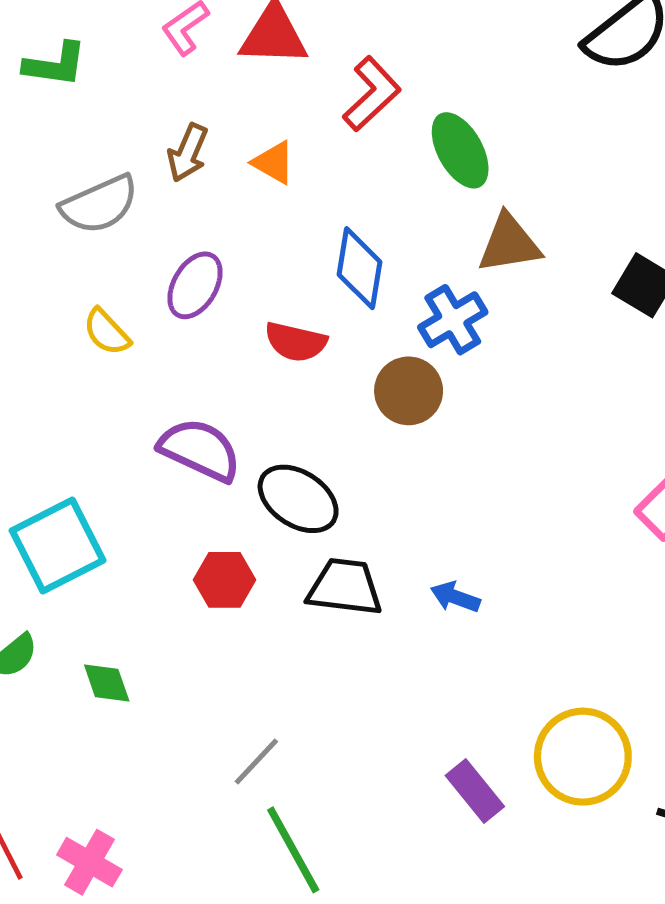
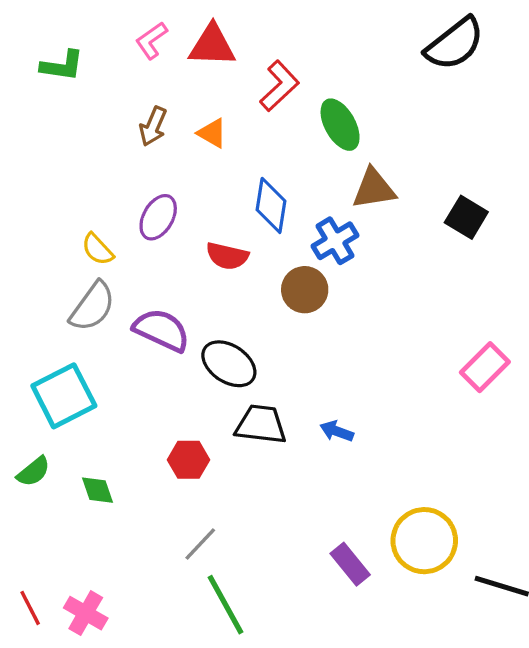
gray semicircle: (99, 204) -> (92, 307), moved, turned -30
red hexagon: (224, 580) -> (188, 460), moved

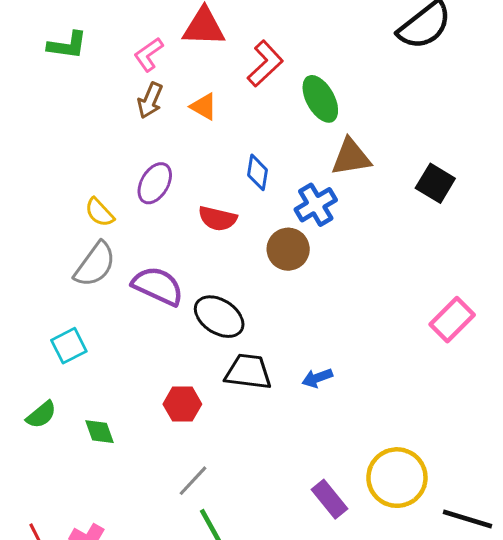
pink L-shape: (151, 40) -> (149, 54), moved
blue diamond: (271, 205) -> (257, 172), size x0.7
cyan square: (64, 396) -> (69, 346), size x0.6
blue arrow: (337, 431) -> (317, 378), turned -40

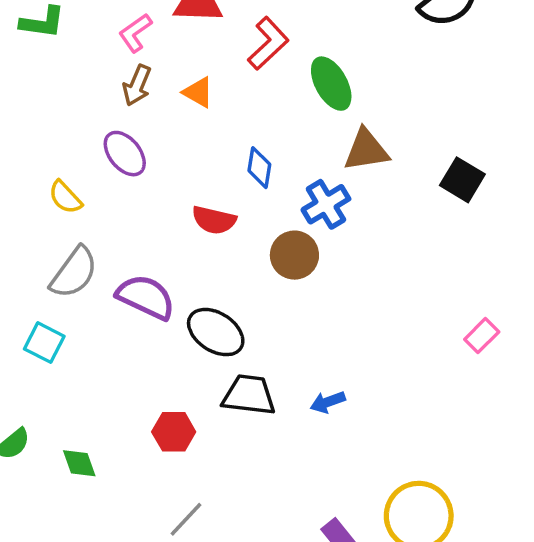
purple ellipse: (155, 183) -> (125, 154), moved, turned -69
yellow semicircle: (100, 212) -> (65, 197), moved
pink rectangle: (452, 320) -> (482, 336), size x0.7
cyan square: (69, 346) -> (44, 343), moved, turned -36

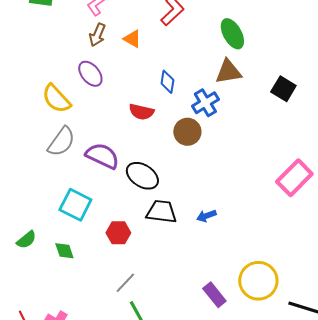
green ellipse: (331, 84) -> (232, 34), moved
yellow semicircle: (65, 197) -> (56, 99), size x1.5
pink rectangle: (482, 336) -> (294, 178), size x1.8
cyan square: (44, 343) -> (75, 205), moved, size x1.4

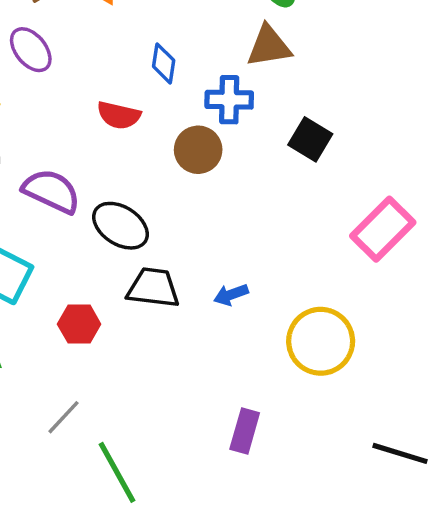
black square: (283, 89) -> (310, 139), moved
blue cross: (205, 103) -> (229, 100), turned 32
yellow circle: (258, 281) -> (321, 341), moved
gray line: (125, 283) -> (64, 417), moved
purple rectangle: (214, 295) -> (245, 431), turned 55

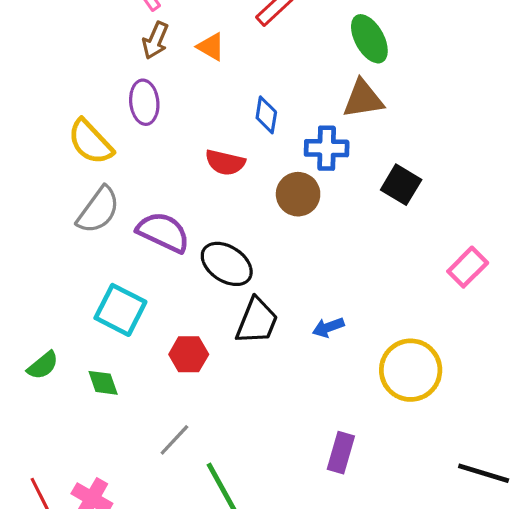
purple ellipse: (31, 50) -> (144, 102), turned 33
pink rectangle: (383, 229) -> (468, 267), size x0.7
black trapezoid: (153, 288) -> (257, 321), turned 105

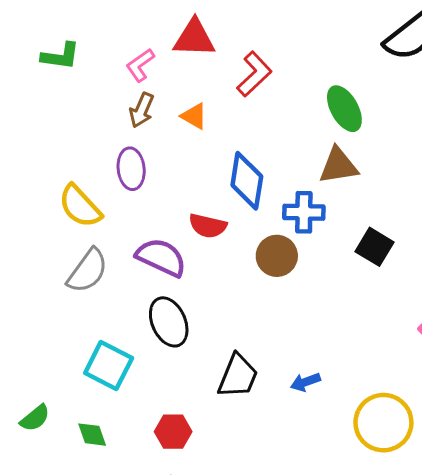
blue diamond: (266, 115) -> (247, 181), size x1.6
purple semicircle: (163, 232) -> (161, 257), moved
black ellipse: (227, 264) -> (169, 322), moved, turned 33
red hexagon: (189, 354) -> (173, 432), moved

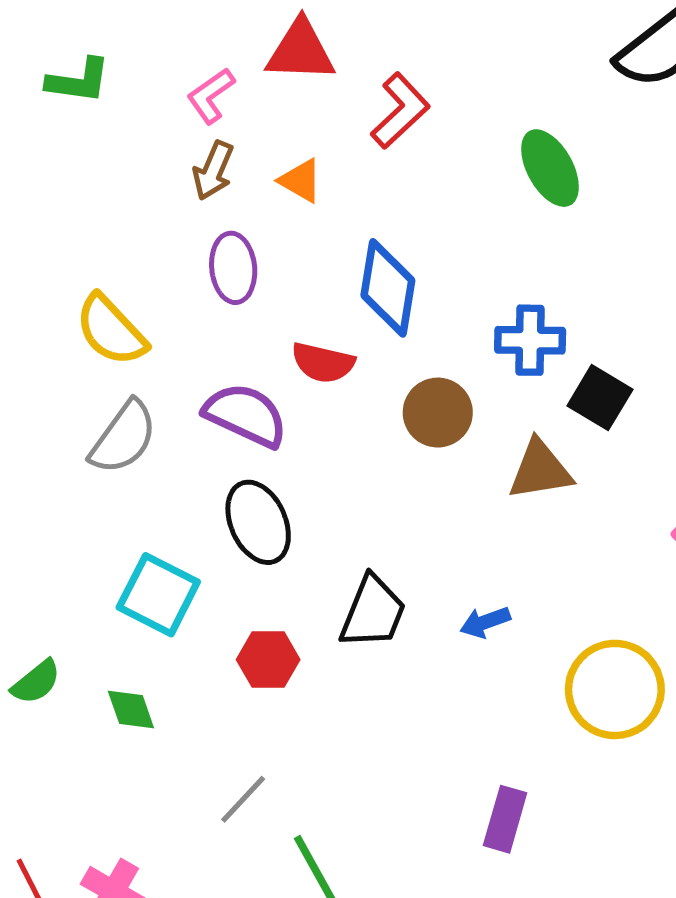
brown triangle: (338, 166) -> (540, 470), moved
purple ellipse: (131, 169) -> (233, 268), moved
blue cross: (304, 212) -> (530, 340), moved
red hexagon: (173, 432) -> (268, 660), moved

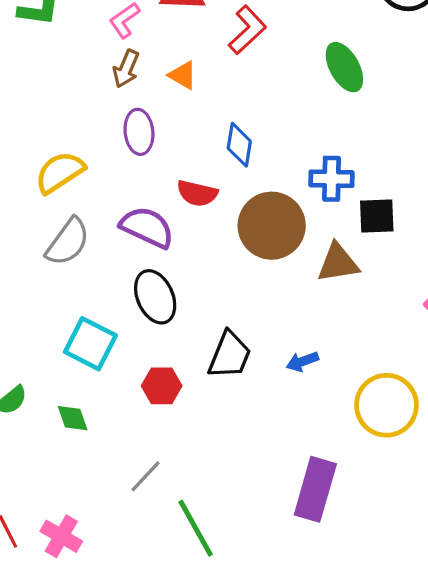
blue diamond: (388, 288) -> (239, 145), size x0.7
yellow semicircle: (111, 330) -> (60, 172), turned 100
black square: (600, 398) -> (377, 216), turned -33
brown circle: (438, 413) -> (272, 226), size x1.5
purple rectangle: (505, 819) -> (315, 489), size x1.5

